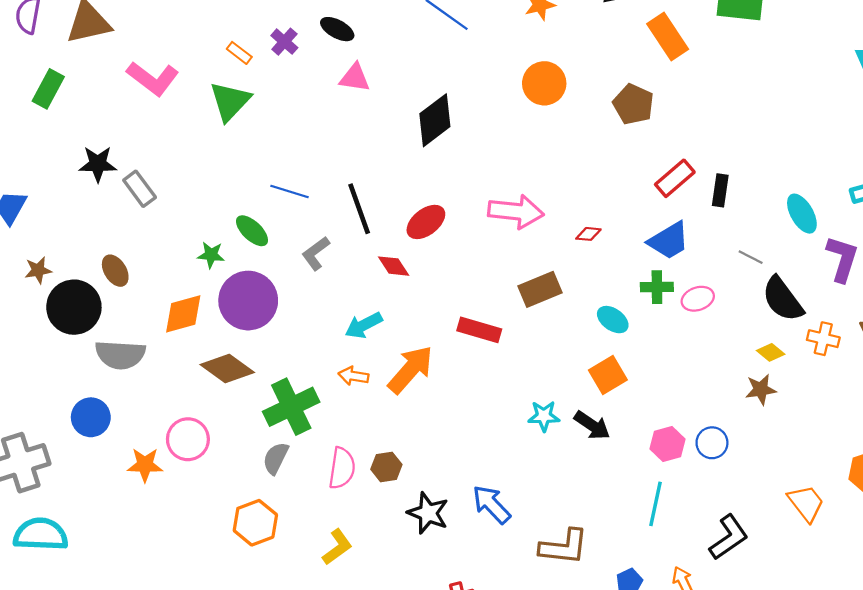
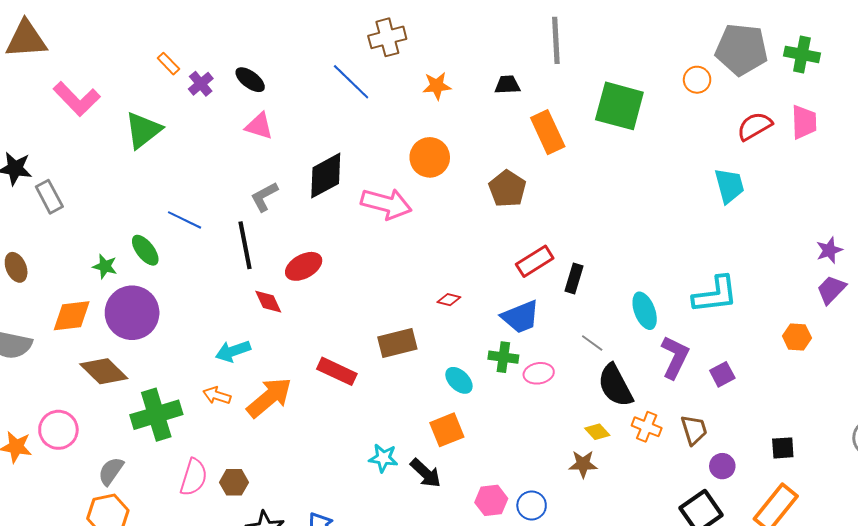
orange rectangle: (239, 53) -> (168, 64), moved
pink arrow: (516, 212) -> (386, 204), moved
gray L-shape: (316, 253) -> (264, 197), moved
gray semicircle: (276, 458) -> (111, 471), moved

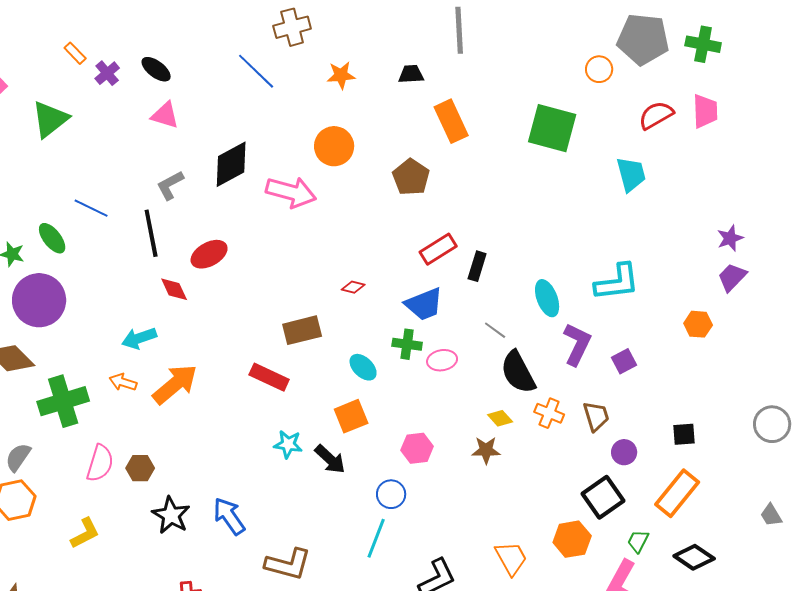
green square: (619, 106) -> (552, 128), moved
red rectangle: (337, 371) -> (269, 377), moved
pink hexagon: (491, 500) -> (417, 448), moved
blue circle: (532, 505) -> (391, 494), moved

